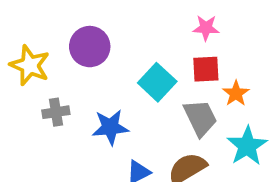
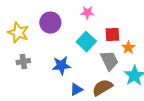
pink star: (206, 28) -> (87, 13), moved
gray cross: (56, 112) -> (23, 62), moved

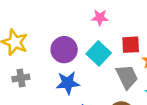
purple circle: (50, 23) -> (64, 50), moved

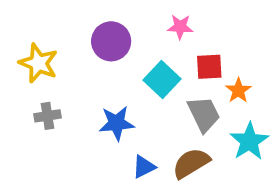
pink star: (100, 18) -> (180, 27), moved
purple circle: (64, 50) -> (111, 41), moved

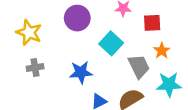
red square: (209, 67) -> (152, 23), moved
cyan star: (249, 141) -> (169, 84), turned 30

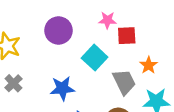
red square: (152, 23) -> (127, 36), moved
gray cross: (35, 68) -> (13, 83), turned -35

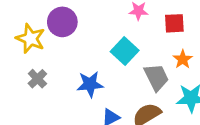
purple circle: (58, 30) -> (62, 22), moved
red square: (127, 36) -> (174, 23), moved

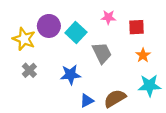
cyan square: (125, 51) -> (76, 32), moved
gray trapezoid: (156, 77) -> (102, 53), moved

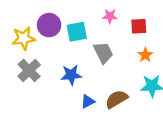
cyan square: (76, 32) -> (77, 32), turned 36
yellow star: (24, 39) -> (24, 38), turned -30
gray cross: (29, 70) -> (29, 70), size x1.5

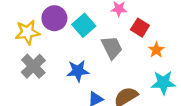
red square: (139, 26) -> (140, 28), moved, turned 35
cyan square: (77, 32) -> (84, 25), turned -30

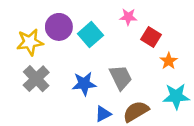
gray trapezoid: (112, 47) -> (121, 77), moved

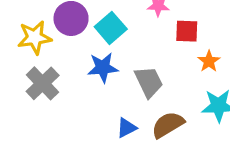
red square: (151, 37) -> (187, 31), turned -30
blue star: (84, 84) -> (103, 68), moved

